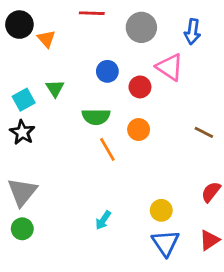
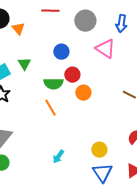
red circle: (140, 87) -> (72, 75), moved
orange line: (107, 149) -> (50, 108), moved

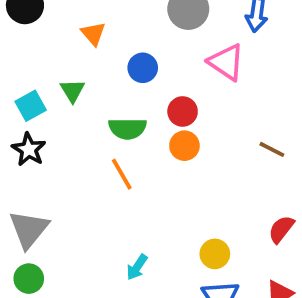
orange triangle: (18, 29) -> (93, 34), moved
red circle: (72, 75) -> (183, 111), moved

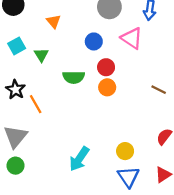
blue circle: (143, 68) -> (94, 41), moved
cyan square: (31, 106) -> (17, 46), moved
orange line: (122, 174) -> (36, 104), moved
cyan arrow: (137, 267) -> (79, 159), size x1.6

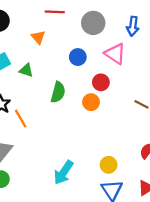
green triangle: (41, 55) -> (26, 70), turned -40
red circle: (106, 67) -> (101, 82), moved
green semicircle: (74, 77) -> (58, 92), turned -75

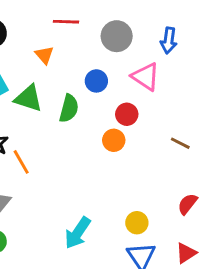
green triangle: (26, 70) -> (28, 98), size x1.5
green semicircle: (58, 92) -> (69, 108), moved

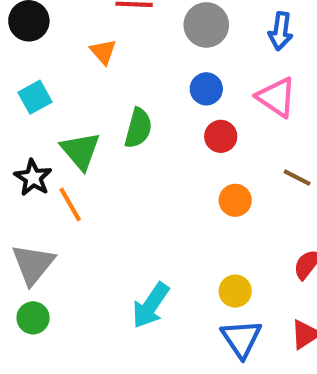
pink triangle: (146, 77) -> (276, 97), moved
blue circle: (96, 81) -> (206, 89), moved
green triangle: (28, 98) -> (80, 151), moved, turned 32
orange circle: (114, 140) -> (235, 200), moved

